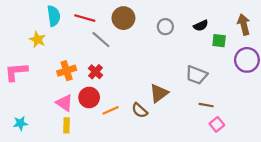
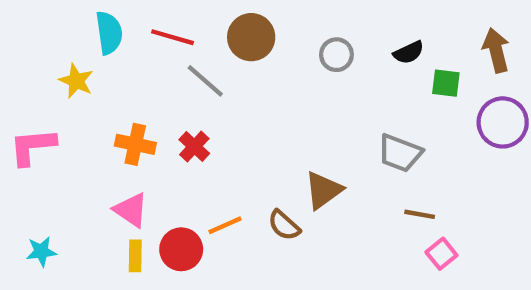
orange cross: (67, 71) -> (135, 144), turned 30
red circle: (89, 98) -> (181, 249), moved

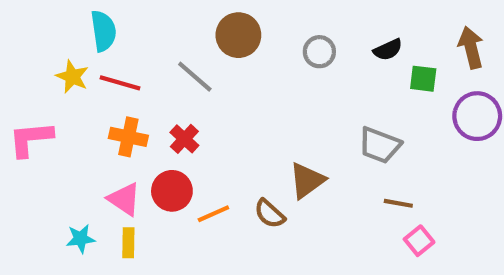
red line: (172, 37) -> (120, 83), moved
red circle: (181, 249) -> (172, 191), moved
cyan star: (41, 251) -> (81, 239), moved

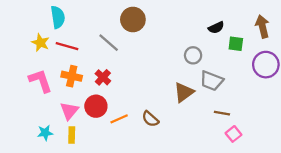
gray circle: (319, 52) -> (193, 55), moved
pink L-shape: (31, 139) -> (40, 81), moved, turned 76
brown triangle: (307, 180) -> (184, 92), moved
pink triangle: (124, 199) -> (69, 111), turned 36

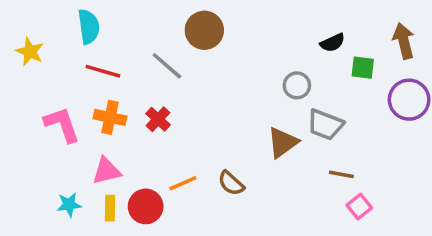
yellow star: (40, 43) -> (30, 52), moved
red circle: (96, 106) -> (146, 206), moved
pink triangle: (69, 111) -> (106, 171), turned 36

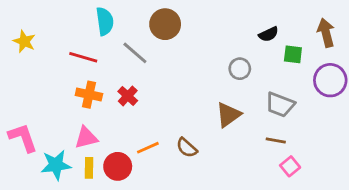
cyan semicircle: (89, 27) -> (105, 21), moved
pink L-shape: (62, 125) -> (23, 138), moved
gray trapezoid: (325, 125) -> (280, 105), moved
cyan star: (69, 205) -> (56, 165), size x1.5

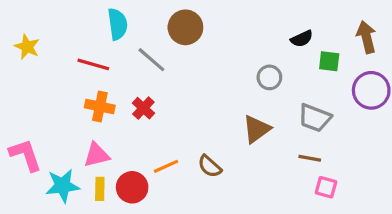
pink square: (290, 166) -> (326, 187), turned -36

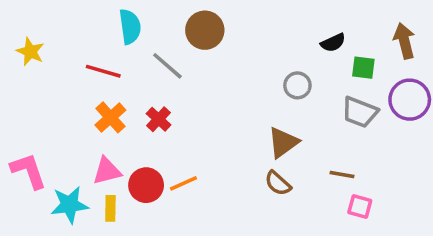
orange cross: (100, 106) -> (110, 117), turned 36
gray trapezoid: (315, 118) -> (360, 112), moved
brown semicircle: (210, 166) -> (278, 183), moved
red circle: (132, 187) -> (146, 185), moved

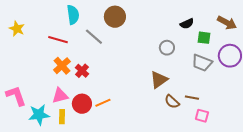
brown arrow: (404, 41) -> (227, 23), turned 132
red cross: (159, 119) -> (82, 71), moved
brown semicircle: (278, 183) -> (172, 102), moved

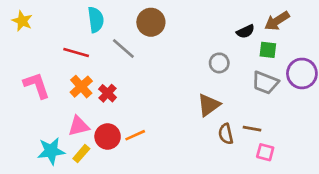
brown arrow: (227, 23) -> (277, 21), moved, turned 120
yellow star: (17, 29) -> (22, 21), moved
pink L-shape: (16, 96) -> (37, 85), moved
brown semicircle: (172, 102) -> (226, 134), turned 35
yellow rectangle: (62, 117) -> (81, 154), turned 40

